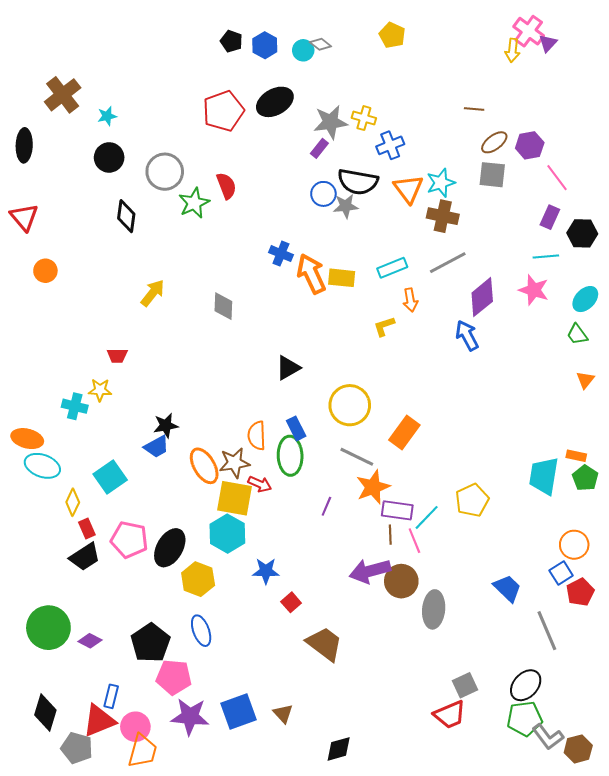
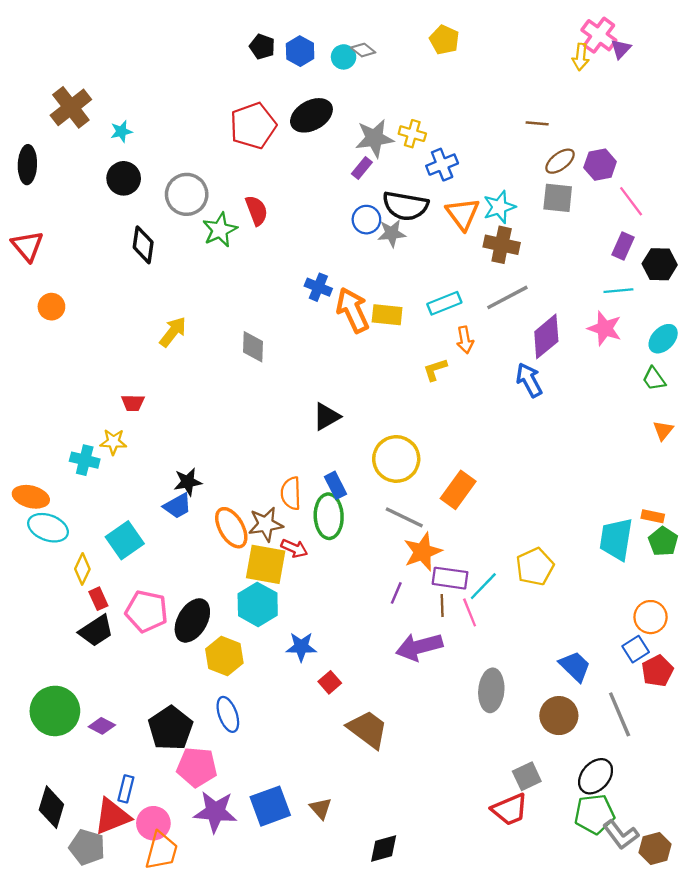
purple line: (326, 506) -> (396, 593), moved
brown circle: (401, 581) -> (559, 716), moved

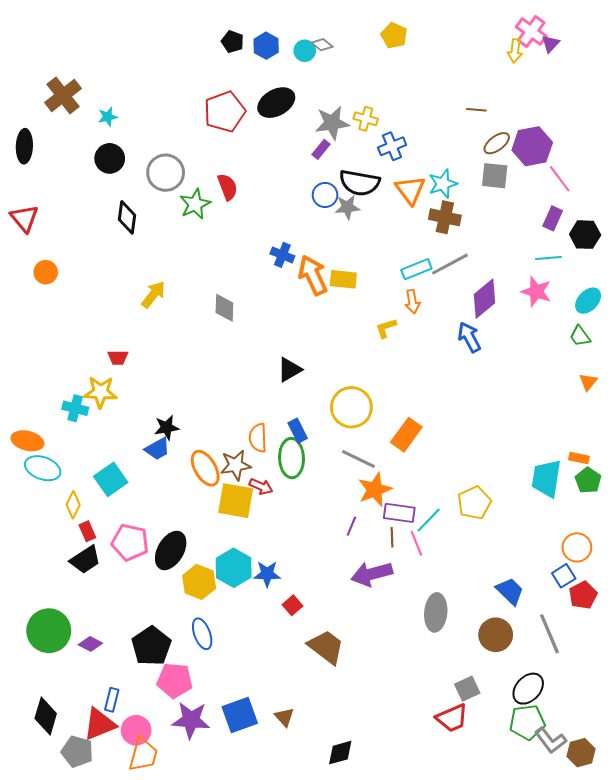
purple hexagon: (600, 165) -> (532, 146), size x1.4
cyan rectangle: (444, 303) -> (416, 269), moved
yellow star: (113, 442) -> (101, 392), size x1.4
cyan hexagon: (258, 604) -> (234, 568), moved

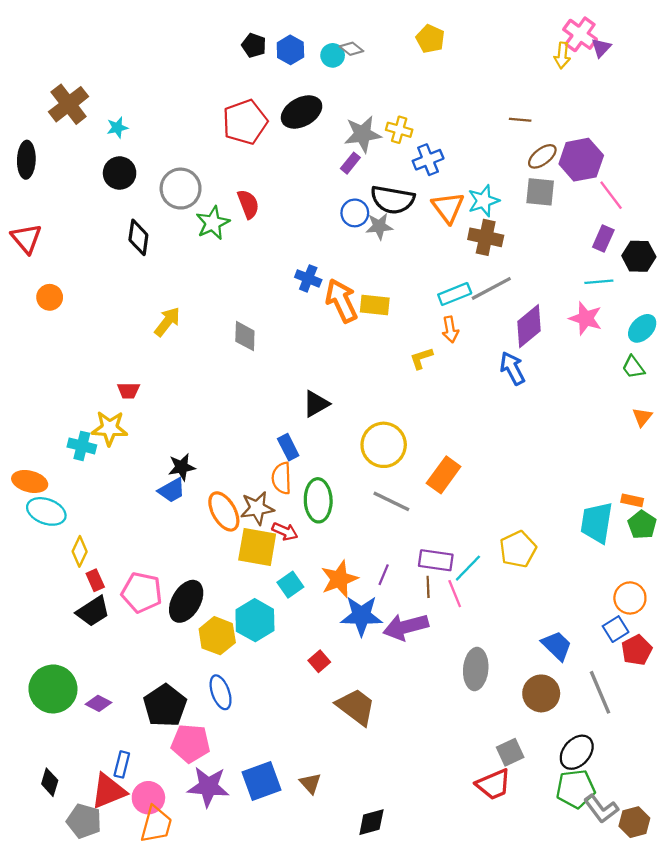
blue rectangle: (298, 431) -> (288, 447), moved
cyan square: (111, 479) -> (290, 585), moved, size x0.7
orange star: (375, 490) -> (339, 579), moved
blue star: (267, 574) -> (361, 616), moved, size x1.4
black diamond: (46, 716) -> (50, 782), size x0.7

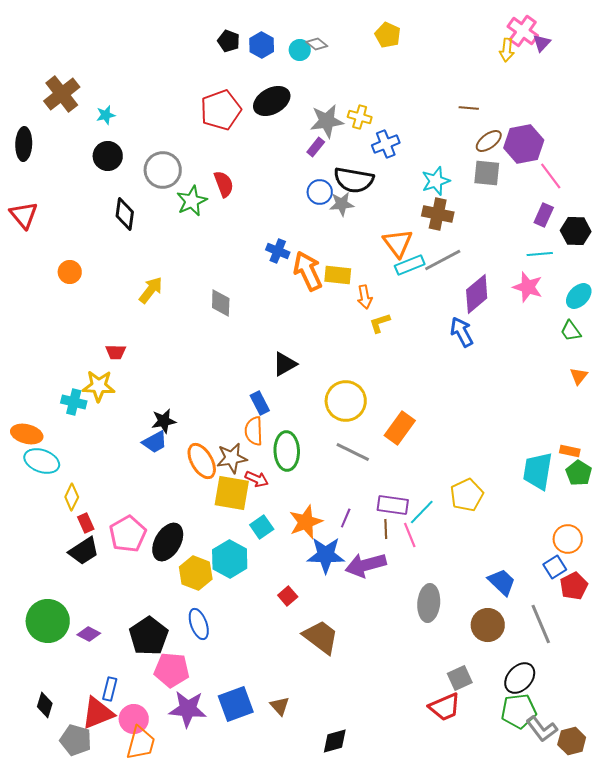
orange triangle: (448, 207) -> (398, 243), moved
orange circle: (50, 297) -> (70, 272), moved
orange arrow: (450, 329) -> (365, 297), moved
pink pentagon: (142, 592) -> (128, 534), turned 30

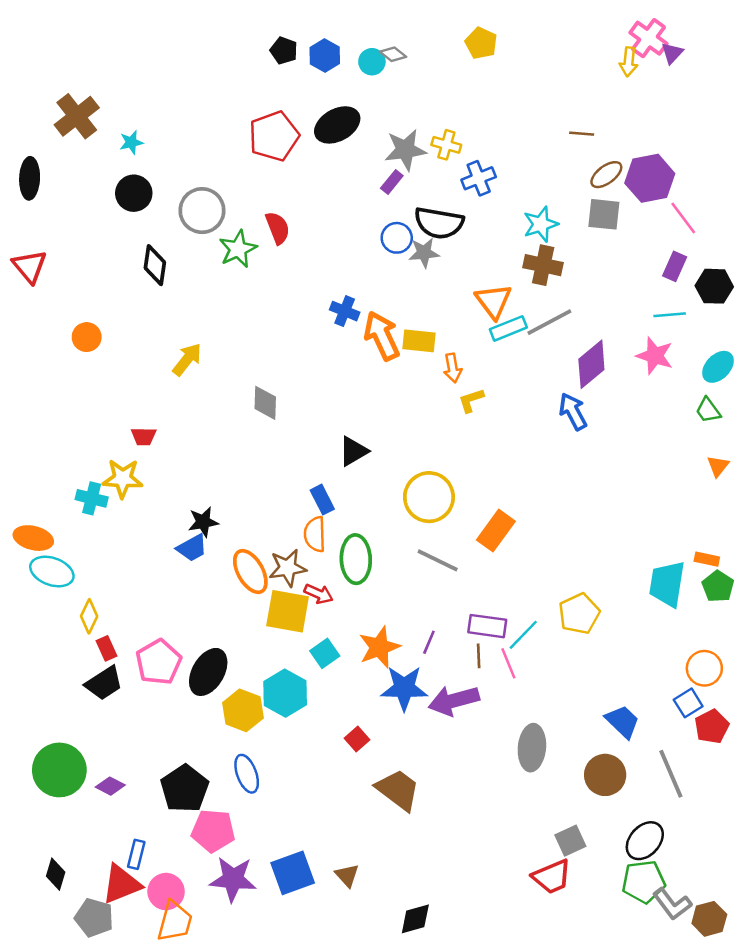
gray diamond: (221, 303) -> (265, 403), moved

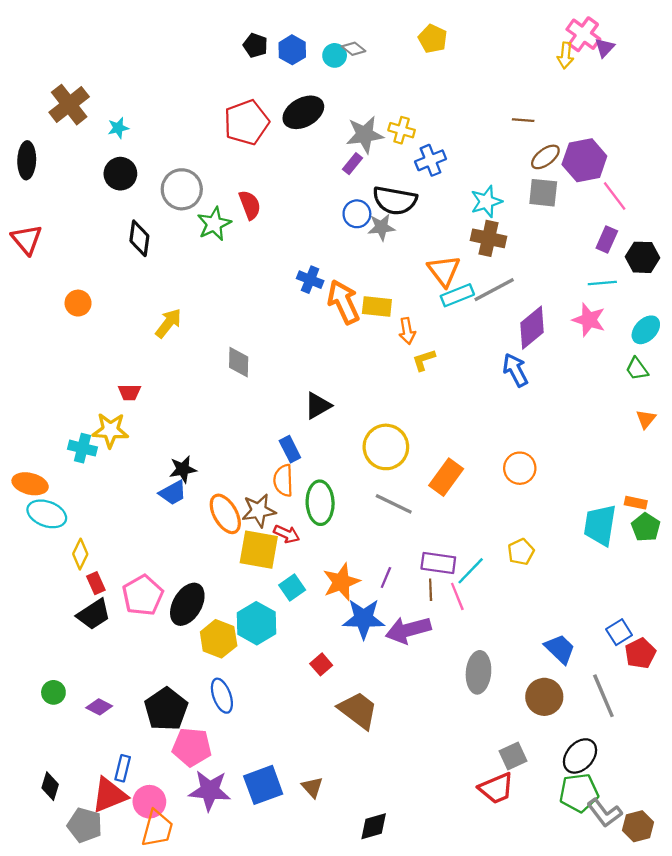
yellow pentagon: (579, 614) -> (521, 552), size x0.7
orange circle: (704, 668) -> (520, 468), moved
green circle: (59, 770) -> (53, 692), size x0.5

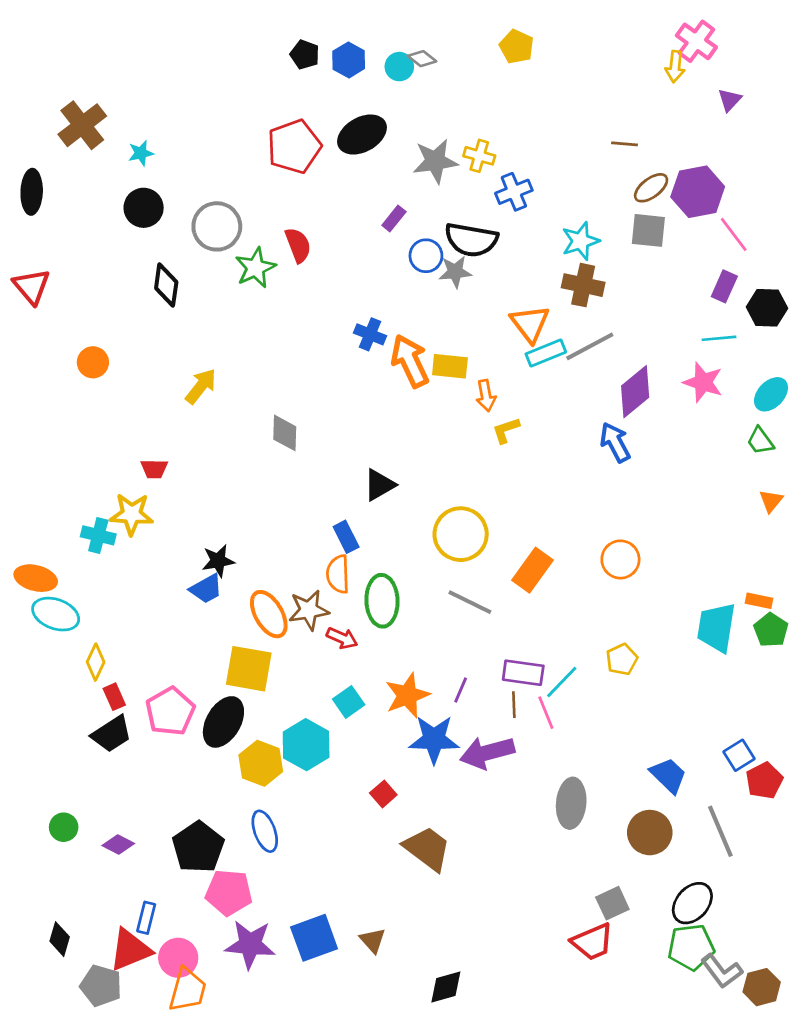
purple triangle: (605, 48) -> (730, 100), moved
purple rectangle: (352, 164) -> (394, 218), moved
yellow square: (259, 550) -> (249, 669), moved

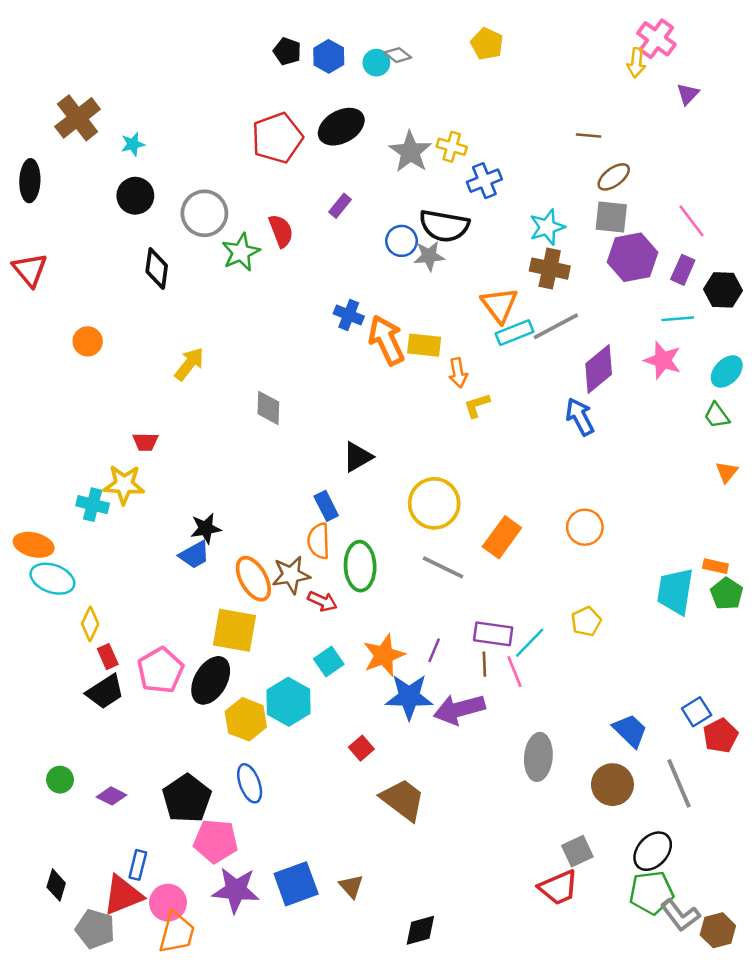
gray star: (435, 161) -> (410, 152), turned -30
purple hexagon: (698, 192) -> (633, 257), moved
purple rectangle: (394, 218) -> (340, 206), moved

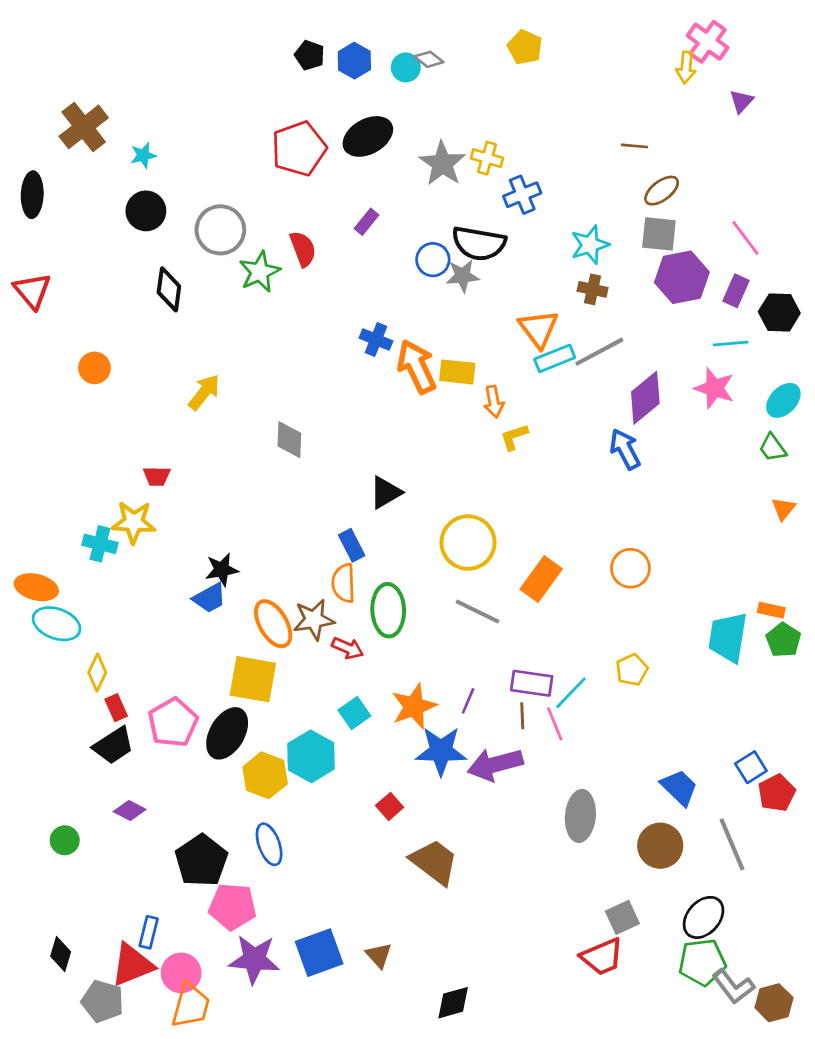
brown cross: (550, 269) -> (593, 289), size x0.7
purple diamond: (111, 796) -> (130, 811), moved

